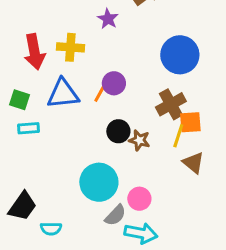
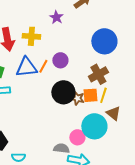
orange line: (100, 92) -> (43, 66), moved
orange square: (190, 122) -> (90, 95), moved
black circle: (118, 131) -> (63, 92), size x1.5
cyan circle: (99, 182) -> (94, 126), moved
gray semicircle: (115, 215) -> (61, 148), turned -126

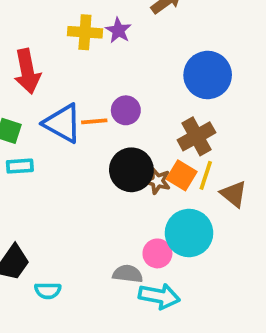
yellow cross: (31, 36) -> (85, 32), moved
orange line: (43, 66) -> (94, 121), turned 56
blue triangle: (26, 67) -> (63, 123), turned 35
orange square: (90, 95) -> (182, 175), turned 35
brown triangle: (113, 113) -> (234, 194), moved

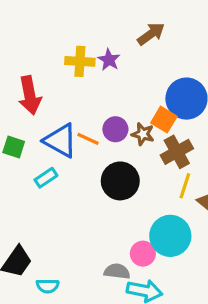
orange line: (94, 121) -> (88, 139), turned 30
cyan rectangle: (20, 166) -> (46, 178), moved, turned -30
orange square: (182, 175) -> (164, 120), moved
brown star: (157, 181) -> (143, 134), moved

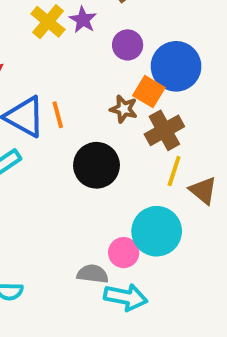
yellow cross: (80, 61) -> (48, 22), turned 36
purple circle: (115, 129) -> (128, 45), moved
orange line: (88, 139) -> (58, 115), turned 50

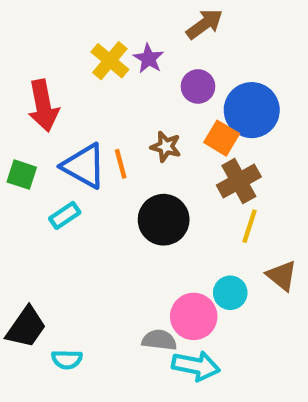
brown star: (124, 109) -> (166, 147), moved
brown triangle: (203, 190) -> (282, 276), moved
cyan circle: (157, 231) -> (230, 293), size x0.6
pink circle: (124, 253) -> (194, 316), size x1.4

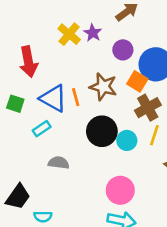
brown star: (166, 147) -> (103, 87), size x1.5
cyan circle: (230, 293) -> (127, 140), moved
gray semicircle: (159, 340) -> (59, 163), moved

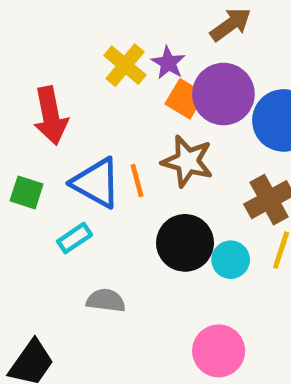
purple circle: (123, 50) -> (223, 94), size x1.6
orange square: (137, 81) -> (185, 99), moved

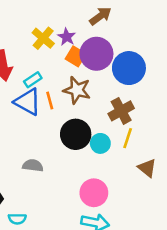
cyan rectangle: (75, 238) -> (33, 80), moved

